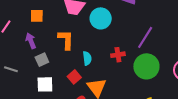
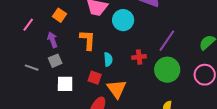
orange square: (37, 16) -> (59, 15), turned 32
gray square: (42, 60) -> (55, 61), moved
red square: (74, 77) -> (95, 78), turned -32

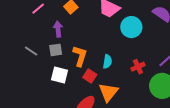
orange L-shape: (88, 40) -> (80, 56), moved
red cross: (139, 57) -> (138, 67), turned -32

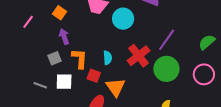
purple arrow: (58, 29) -> (64, 37), moved
gray line: (31, 51) -> (40, 85), moved
red cross: (138, 67) -> (139, 56), size x1.6

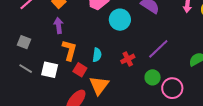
red cross: (139, 56) -> (128, 59), size x0.6
gray square: (55, 58) -> (24, 42), moved, turned 32
green circle: (166, 69) -> (153, 77), size x0.6
pink circle: (204, 74) -> (172, 88), moved

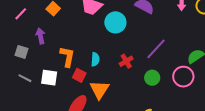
purple arrow: (59, 26) -> (40, 36), moved
pink circle: (172, 88) -> (183, 77), moved

